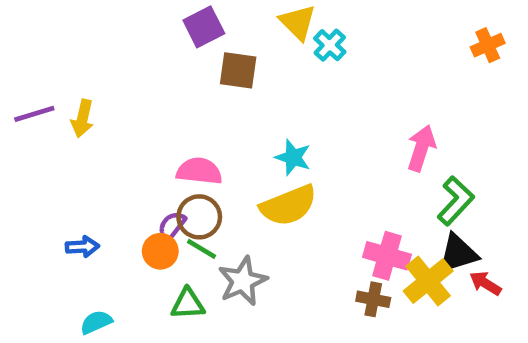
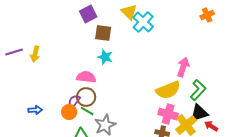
cyan cross: (330, 45) -> (143, 22), size x1.5
orange cross: (488, 45) -> (207, 15), moved
cyan star: (293, 157) -> (105, 57), moved
yellow semicircle: (288, 205) -> (168, 90), moved

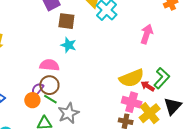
pink arrow: (183, 67) -> (147, 34), moved
black triangle: (199, 113) -> (173, 106), moved, turned -30
red arrow: (211, 126) -> (148, 86), moved

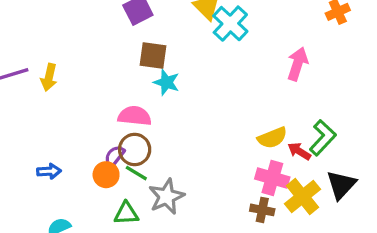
brown square: (66, 21) -> (153, 55), moved
yellow semicircle: (132, 78) -> (272, 138), size x0.7

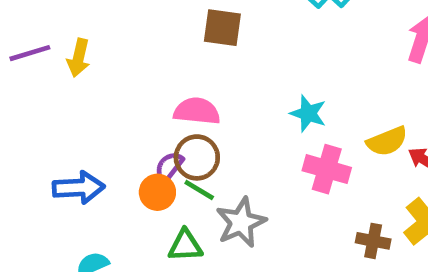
cyan star: (167, 82) -> (308, 113), moved
blue arrow: (49, 171) -> (79, 188), size x1.5
pink cross: (272, 178) -> (327, 169), moved

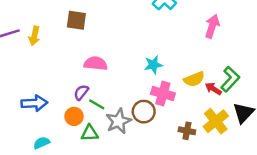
brown square: (222, 28) -> (76, 20), moved
cyan star: (308, 113) -> (153, 65), turned -30
brown circle: (197, 157) -> (144, 112), moved
orange circle: (157, 192) -> (74, 116), moved

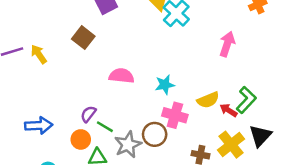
brown square: (76, 20) -> (83, 38), turned 30
yellow arrow: (34, 36) -> (39, 54), turned 132
pink semicircle: (96, 64) -> (121, 76), moved

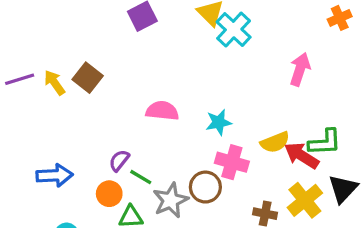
brown square: (83, 38) -> (88, 78), moved
green L-shape: (246, 100) -> (325, 142), turned 44
red arrow: (228, 110) -> (302, 156), size x1.5

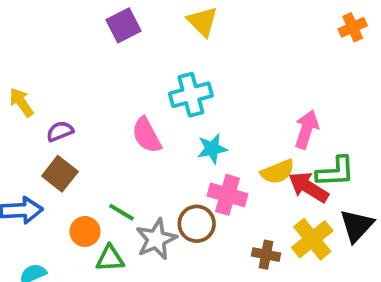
cyan cross: (234, 30) -> (191, 95), moved, turned 32
pink arrow: (300, 69) -> (306, 129), moved
brown square: (88, 78) -> (60, 174), moved
pink semicircle: (162, 111) -> (147, 135), turned -124
purple semicircle: (119, 161) -> (60, 131), moved, turned 30

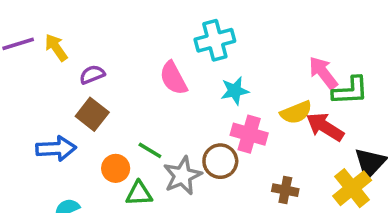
pink arrow: (306, 129) -> (323, 73), turned -56
green L-shape: (335, 172) -> (350, 91), moved
yellow cross: (312, 239) -> (352, 188), moved

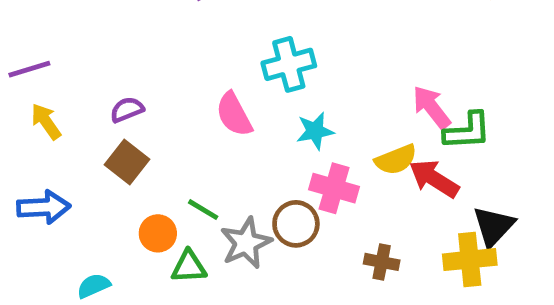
yellow arrow: (56, 47) -> (46, 122), moved
blue arrow: (56, 149) -> (44, 207), moved
yellow cross: (352, 188) -> (470, 260), turned 33

